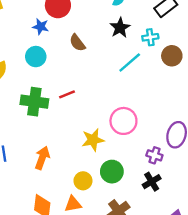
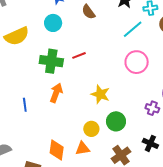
pink circle: (123, 121) -> (137, 62), moved
yellow star: (93, 140) -> (100, 94), turned 30
orange arrow: (42, 158) -> (56, 93), moved
black cross: (152, 182) -> (150, 143), moved, turned -35

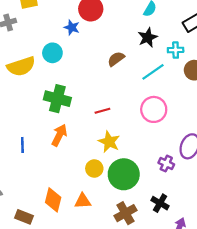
brown semicircle: (88, 12) -> (116, 59), moved, turned 84
cyan circle: (53, 23) -> (52, 53), moved
red line: (79, 55) -> (102, 111), moved
green circle: (116, 121) -> (124, 174), size x1.4
yellow circle: (91, 129) -> (94, 169), moved

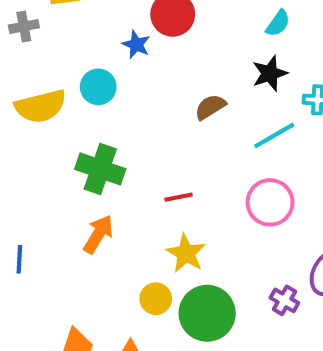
blue line: (22, 145) -> (19, 259), moved

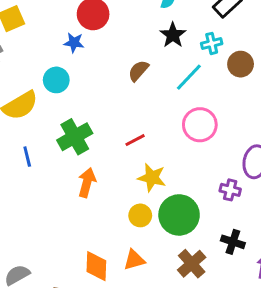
green cross: (100, 169) -> (75, 137), turned -32
blue line: (19, 259) -> (27, 157), moved

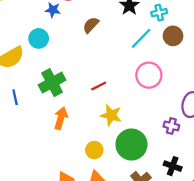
brown circle: (241, 64) -> (173, 36), moved
brown semicircle: (138, 71) -> (91, 25), moved
yellow circle: (140, 215) -> (94, 150), moved

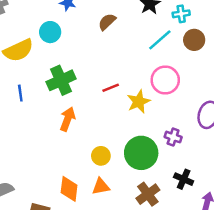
yellow star: (111, 115) -> (139, 102), moved, turned 30
purple cross: (171, 126) -> (173, 137), moved

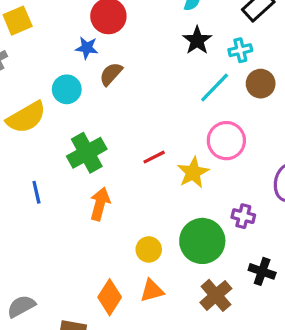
brown semicircle: (107, 22) -> (111, 74), moved
blue line: (20, 93) -> (36, 192), moved
orange diamond: (69, 189) -> (110, 297), turned 30

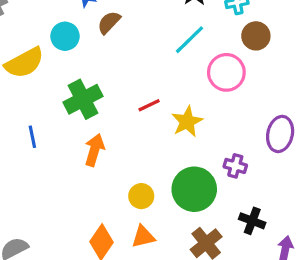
cyan line: (215, 88) -> (189, 40), moved
pink circle: (226, 141) -> (226, 72), moved

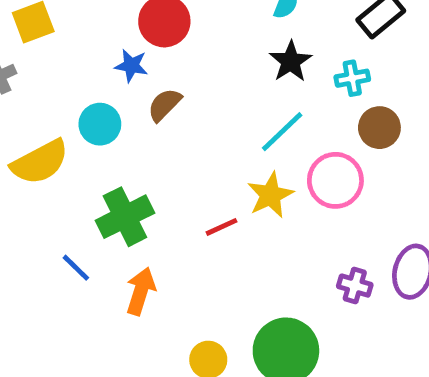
yellow star: (187, 122) -> (270, 195), moved
blue line: (32, 137) -> (76, 268), moved, turned -35
purple cross: (235, 166) -> (355, 286), moved

